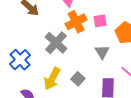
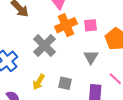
yellow arrow: (52, 79) -> (39, 82), size x0.7
gray square: (78, 79) -> (65, 83), turned -32

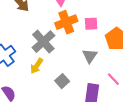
yellow arrow: (39, 82) -> (37, 66), moved
gray square: (65, 83) -> (62, 81), turned 32

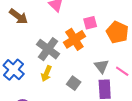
orange cross: (66, 22) -> (74, 39), moved
gray triangle: (90, 56) -> (101, 66), moved

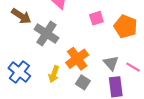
orange cross: (74, 39) -> (77, 59), moved
gray cross: (48, 49) -> (46, 34), moved

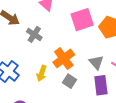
pink square: (96, 18) -> (82, 20), size x1.6
gray cross: (46, 34) -> (34, 34), size x0.7

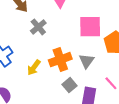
gray triangle: (96, 62) -> (87, 61), moved
gray square: (70, 81) -> (69, 85), moved

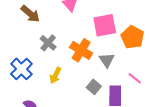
gray cross: (38, 27) -> (48, 43), moved
orange cross: (60, 60) -> (81, 50), moved, turned -30

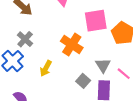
gray cross: (48, 43) -> (25, 39), moved
gray triangle: (107, 60) -> (103, 65), moved

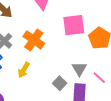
orange cross: (72, 44) -> (34, 40), moved

